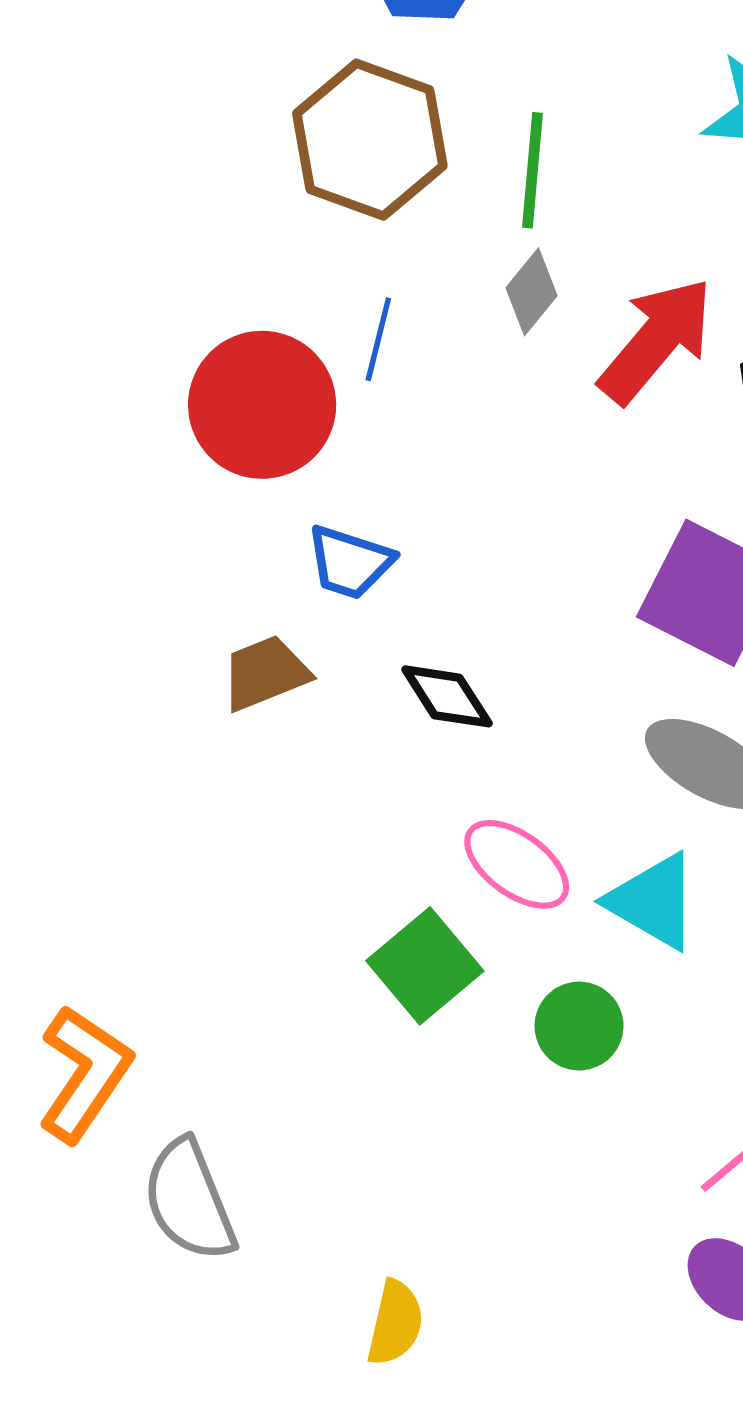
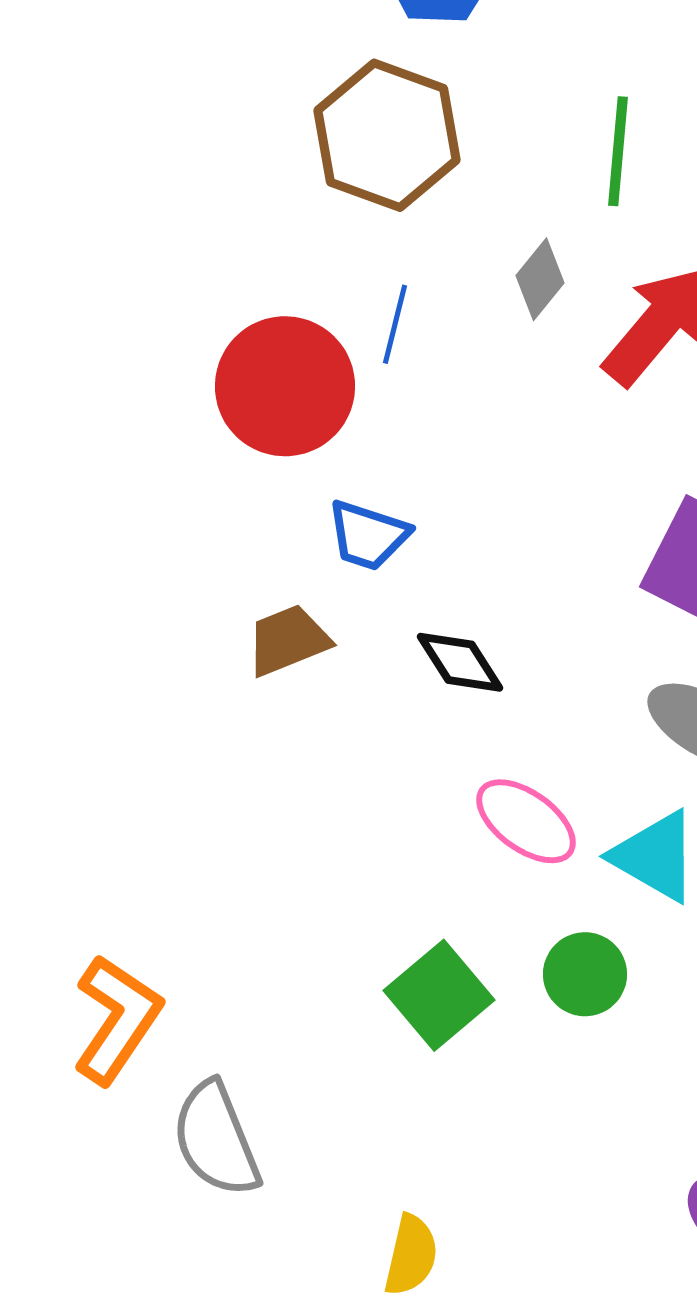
green line: (533, 170) -> (618, 151), moved
green square: (425, 966) -> (439, 995), moved

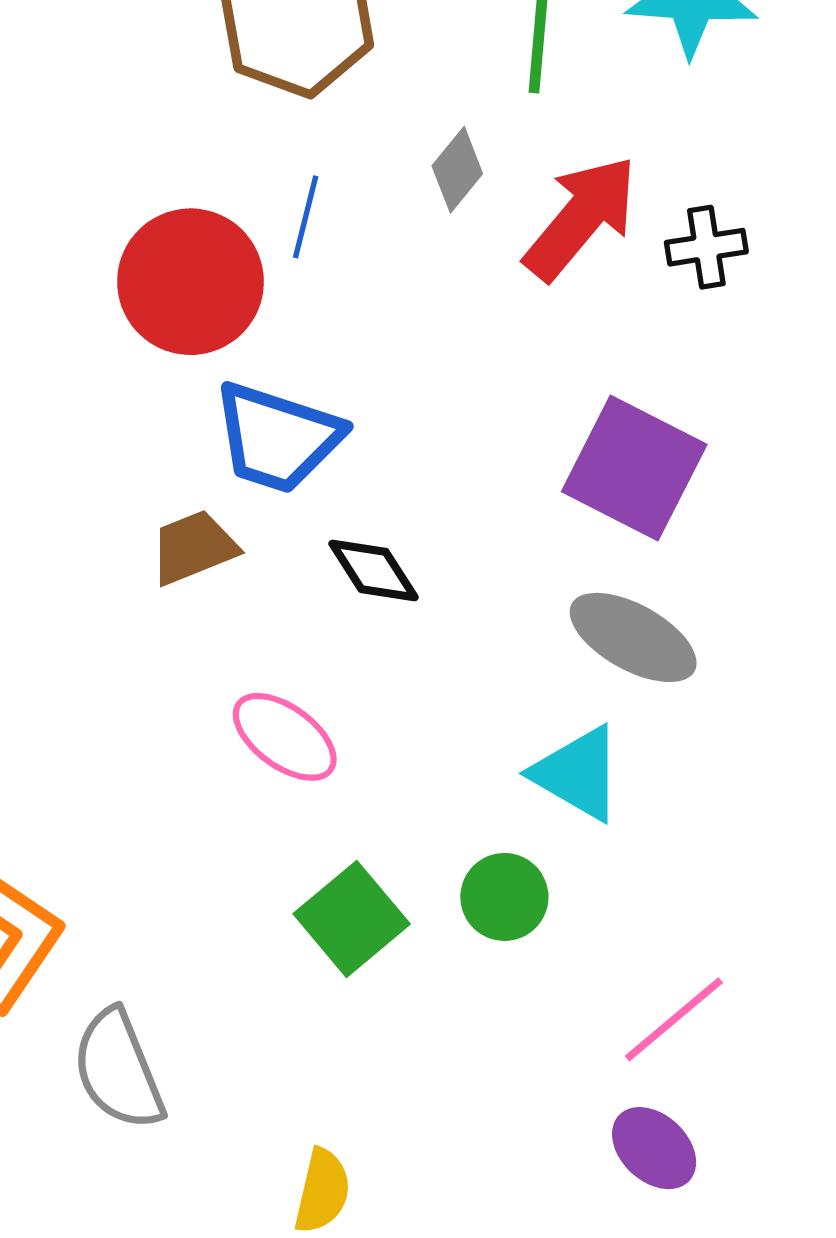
blue trapezoid: (368, 535) -> (277, 438), size x1.5
pink ellipse: (526, 821) -> (285, 737), moved

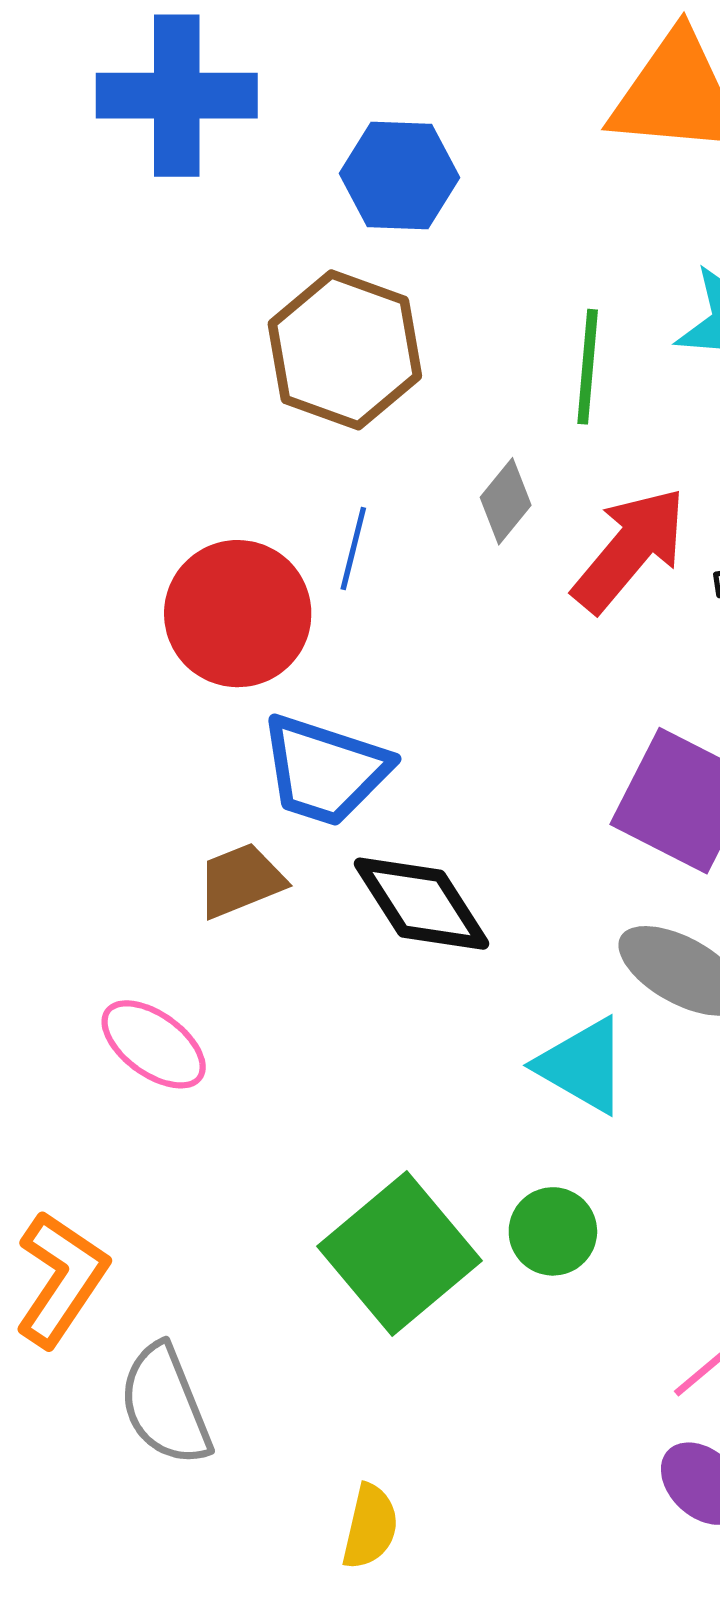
black diamond: (374, 570) -> (422, 904), size x1.5
pink ellipse: (285, 737) -> (154, 1044), moved
cyan triangle: (578, 773) -> (582, 1065), moved
green square: (352, 919) -> (399, 1253), size x1.4

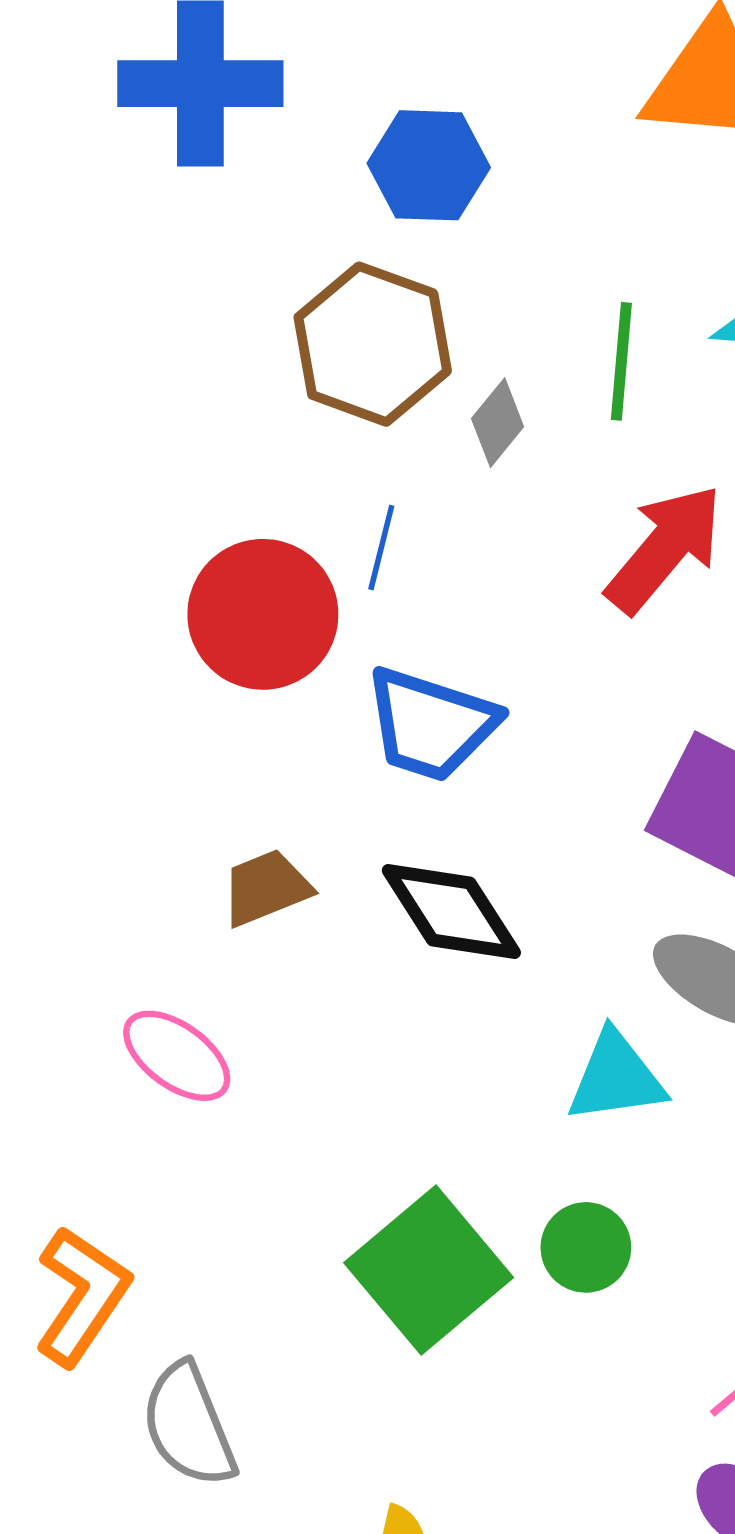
gray diamond: (506, 501) -> (498, 423), moved
blue trapezoid: (325, 770) -> (431, 724), moved
cyan triangle: (582, 1065) -> (616, 1077), turned -38

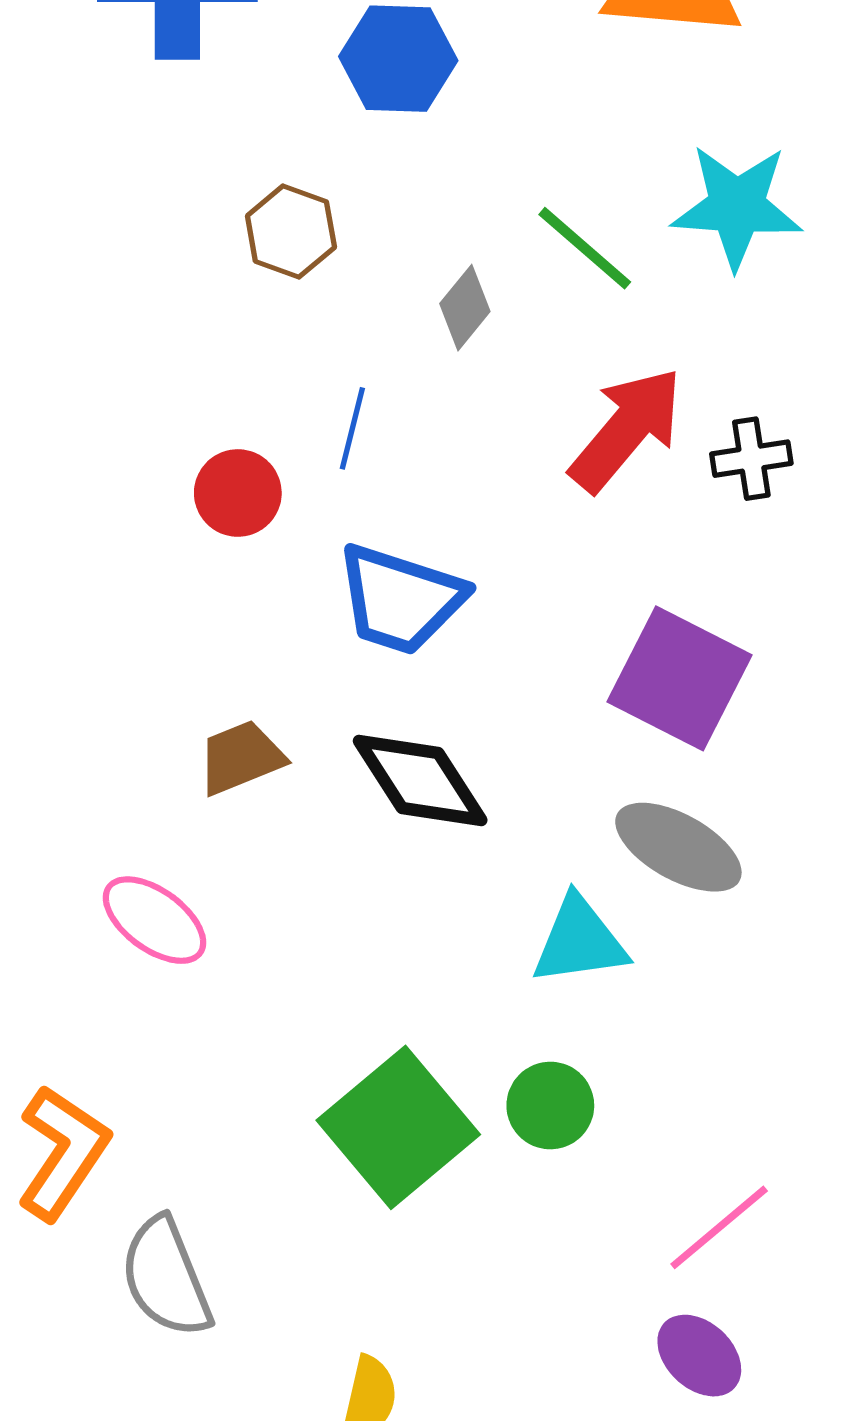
brown hexagon: (373, 344) -> (291, 232), moved, size x0.6
green line: (621, 361) -> (585, 248), turned -54
red circle: (263, 614) -> (238, 493), size x0.6

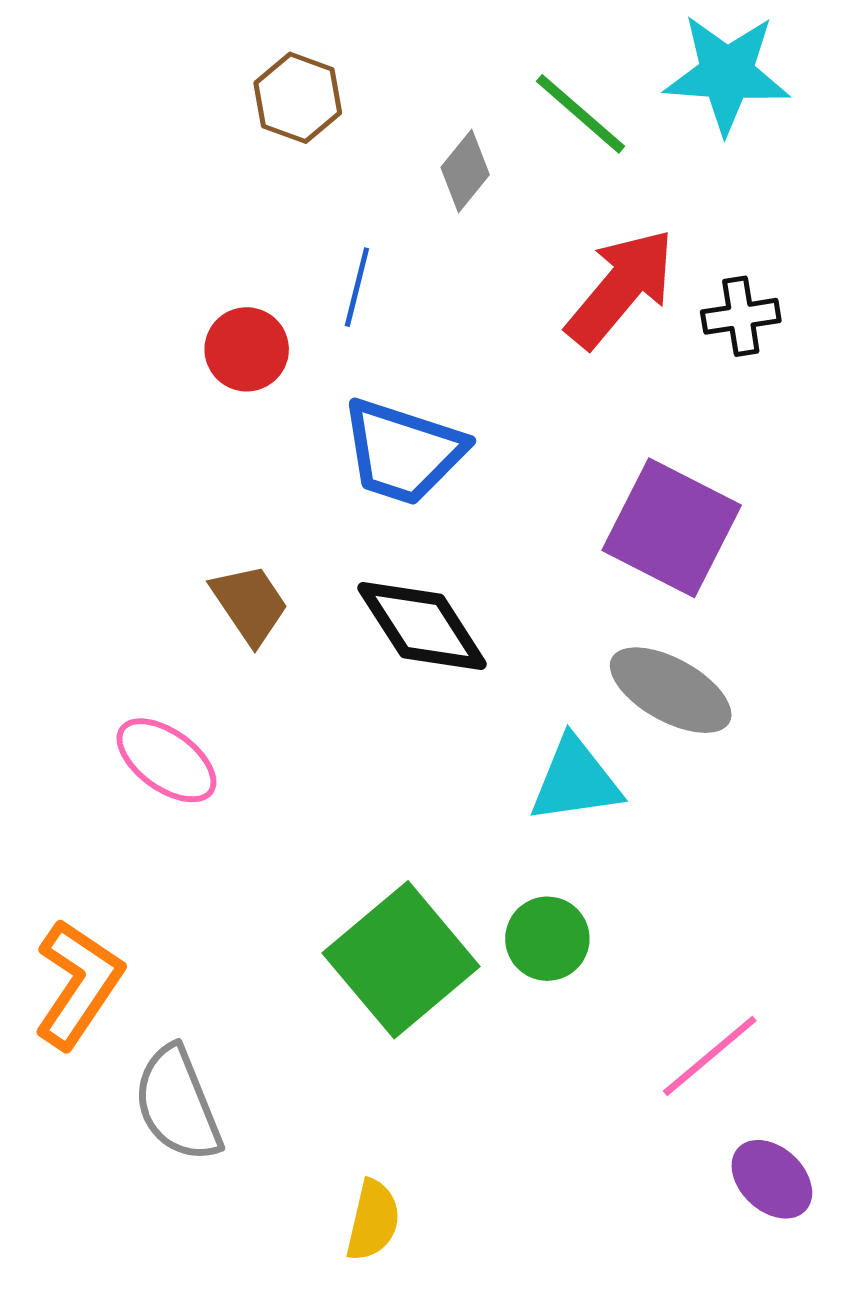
brown trapezoid: (241, 758) -> (250, 604), turned 78
purple ellipse: (699, 1356) -> (772, 1179), moved

